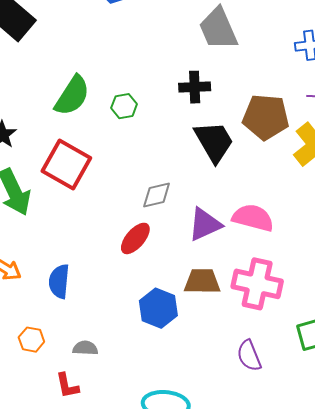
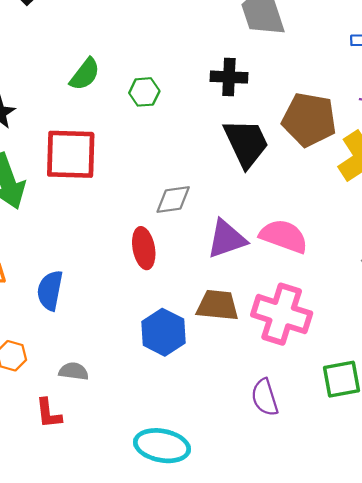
green semicircle: (72, 96) -> (85, 74), size x0.7
red square: (66, 164) -> (71, 154), turned -33
red ellipse: (135, 238) -> (144, 248), turned -56

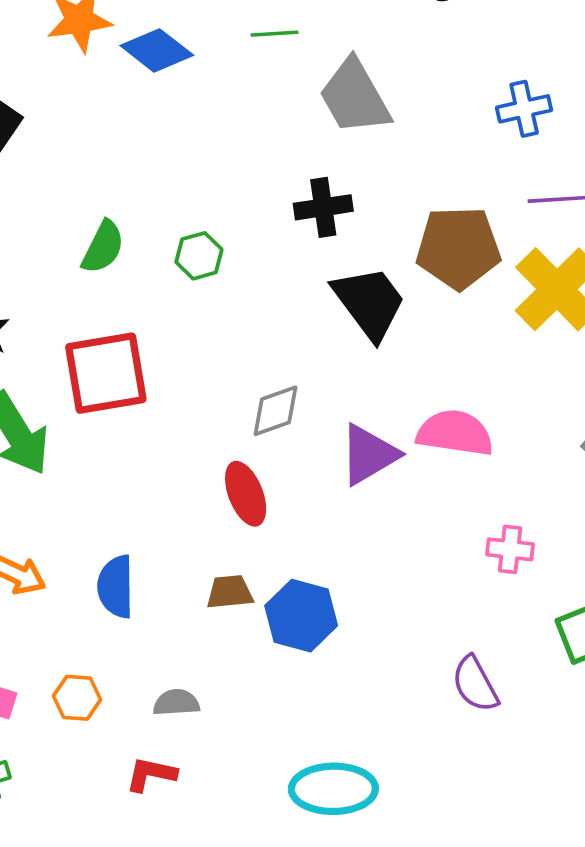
brown trapezoid: (218, 305) -> (230, 592), moved, size x0.7
pink cross: (282, 314) -> (510, 549), moved, size x0.5
red L-shape: (49, 413) -> (151, 774), turned 120

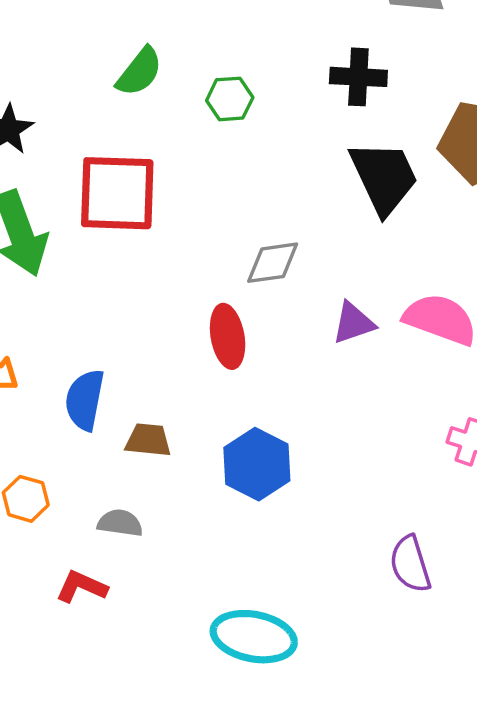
purple triangle: (369, 455) -> (353, 323), size x0.7
brown trapezoid: (230, 592) -> (148, 440), moved

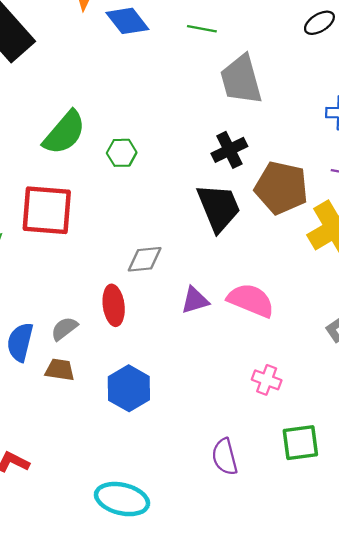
green semicircle: (139, 72) -> (64, 133), size x1.4
black cross: (358, 77) -> (229, 150), moved, turned -32
gray semicircle: (120, 523) -> (64, 329), moved, turned -48

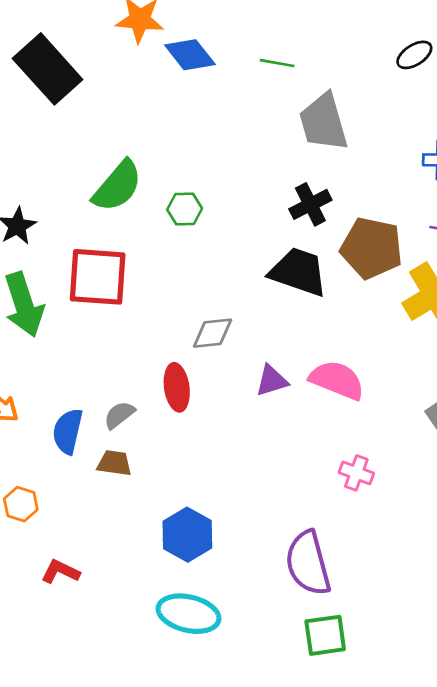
black trapezoid: (219, 208) -> (298, 272), turned -48
blue hexagon: (129, 388) -> (187, 535), moved
green square: (300, 443) -> (325, 635), moved
purple semicircle: (225, 457) -> (308, 563), size x1.5

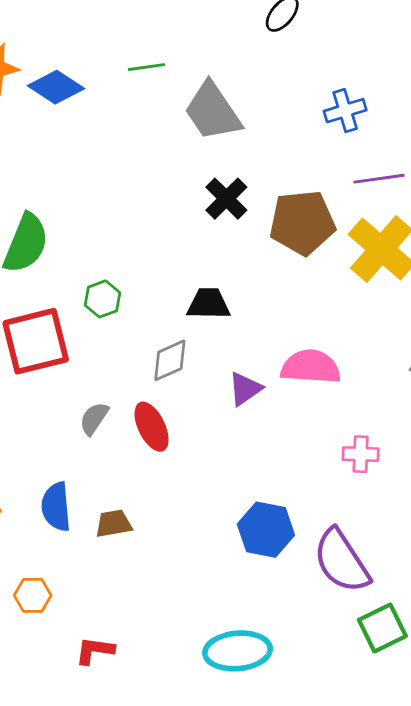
green hexagon: (185, 209) -> (102, 299), moved
black trapezoid: (298, 272) -> (208, 304), moved, size x0.7
gray semicircle: (119, 415) -> (94, 418), moved
blue hexagon: (187, 535) -> (266, 530), moved

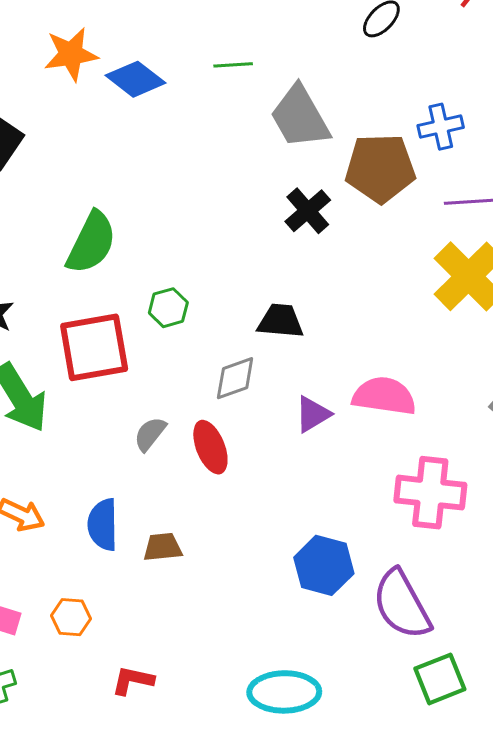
brown pentagon: (302, 223) -> (380, 168), moved
pink cross: (361, 454) -> (430, 493), size x1.8

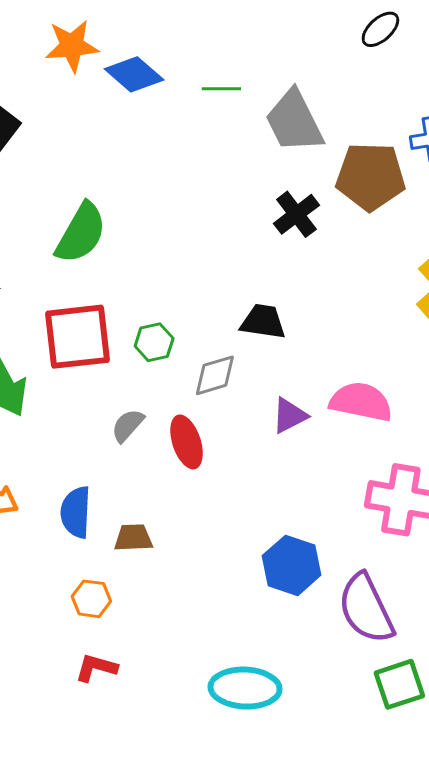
green line: (233, 65) -> (221, 89), moved
green hexagon: (168, 308) -> (154, 342), moved
orange hexagon: (71, 617) -> (91, 599), moved

